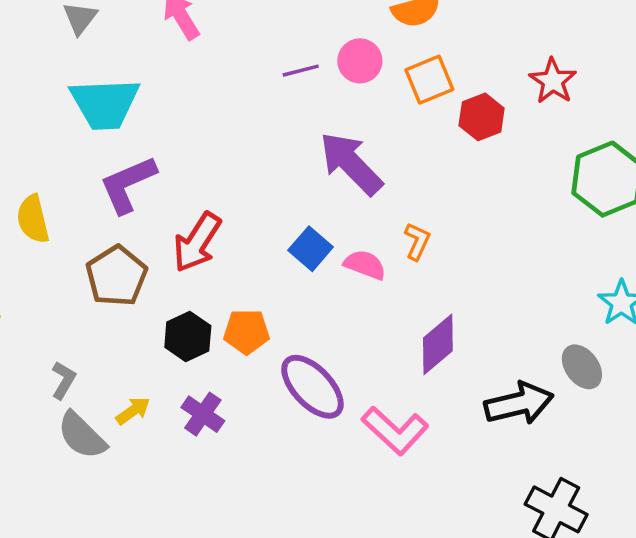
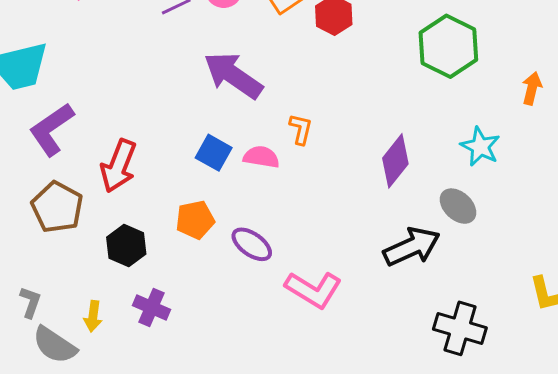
orange pentagon: (247, 332) -> (195, 220), moved
purple diamond: (438, 344) -> (395, 161), moved
purple ellipse: (312, 387) -> (252, 244), moved, size x0.7
yellow arrow: (133, 411) -> (93, 316), turned 144

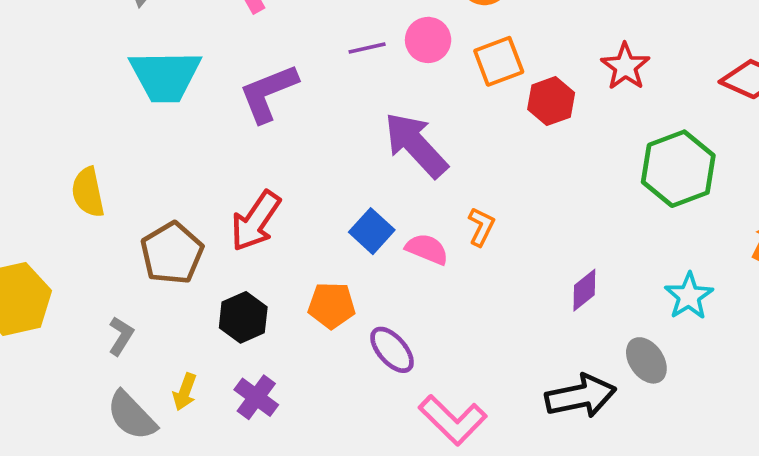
purple L-shape: (52, 129) -> (268, 93), moved
purple diamond: (395, 161) -> (584, 290), size x0.7
gray L-shape: (30, 302) -> (121, 336), moved

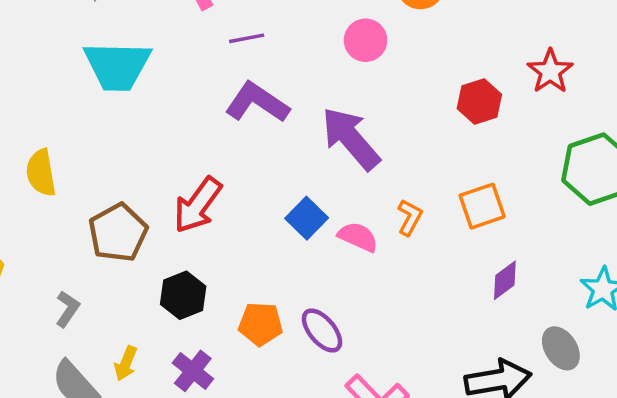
purple line: (367, 48) -> (247, 38), moved
orange square: (499, 61) -> (482, 206), moved
purple L-shape: (268, 93) -> (257, 103), moved, turned 54
orange pentagon: (332, 305) -> (261, 324), moved

